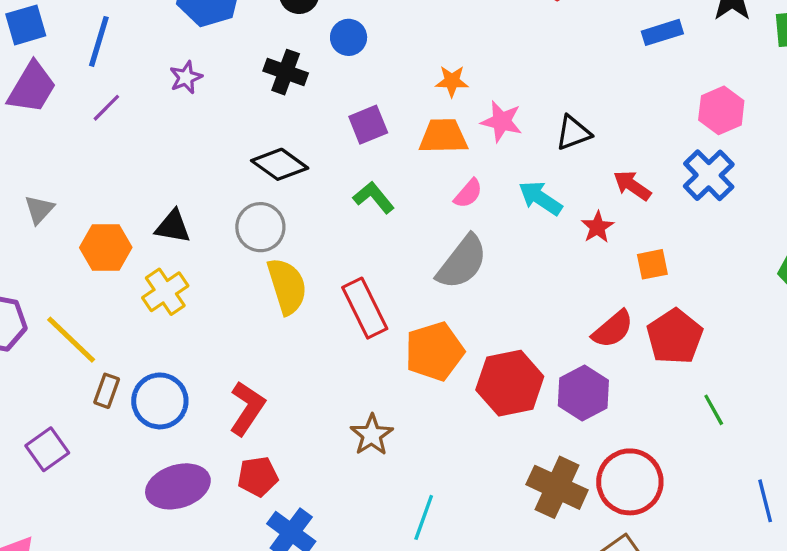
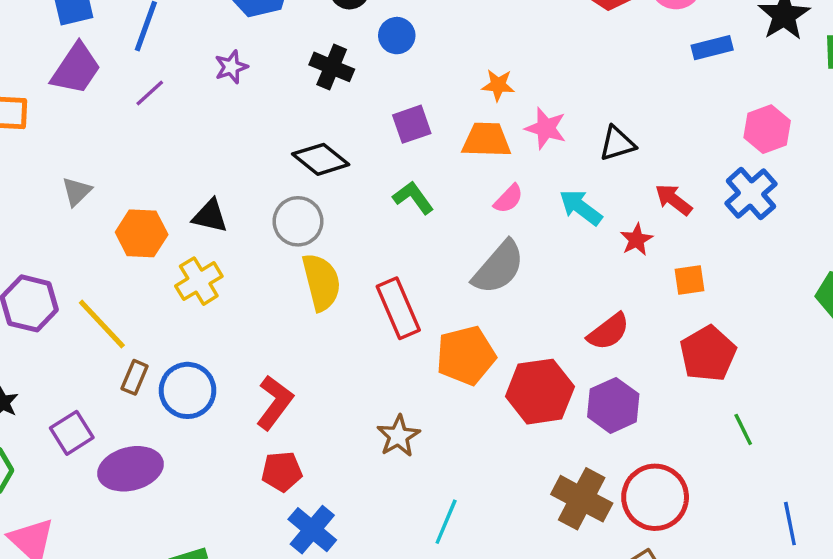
red semicircle: (613, 329) -> (608, 332), moved
purple ellipse: (178, 486) -> (131, 469), moved

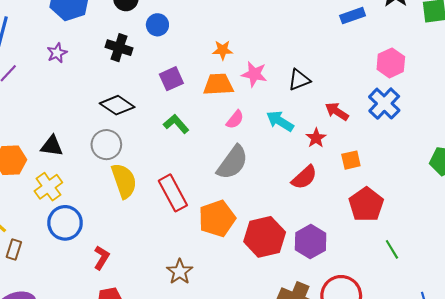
red semicircle: (608, 332) -> (304, 177), moved
blue circle: (188, 390) -> (65, 223), moved
red L-shape: (275, 403) -> (102, 258), size x0.7

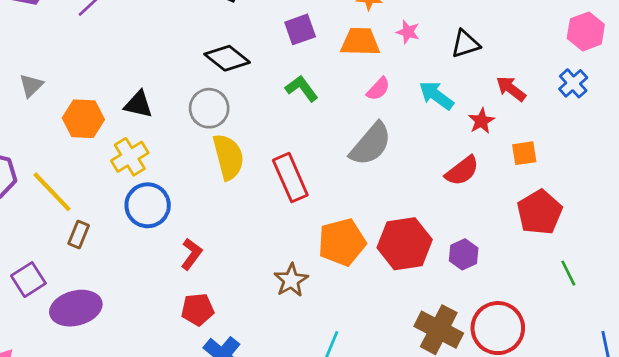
pink star: (254, 74) -> (408, 32), size x0.7
blue cross: (384, 104) -> (573, 83), size x0.7
orange pentagon: (217, 218) -> (342, 242), moved
purple hexagon: (311, 241) -> (464, 254), size x0.7

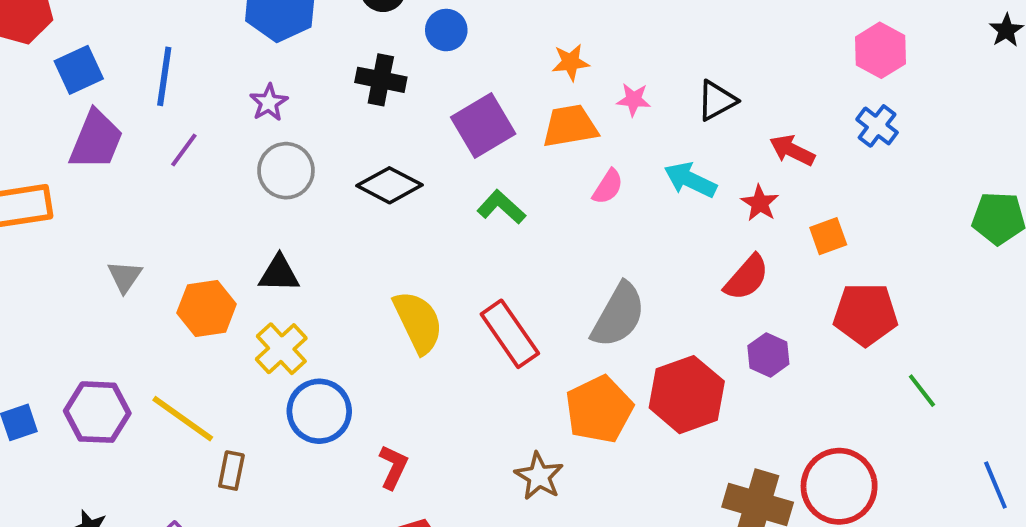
purple square: (300, 29) -> (483, 125), size x1.4
gray circle: (209, 108) -> (286, 171), moved
gray semicircle: (371, 144) -> (618, 315), moved
red pentagon: (540, 212) -> (865, 314), turned -30
purple hexagon: (464, 254) -> (768, 355), moved

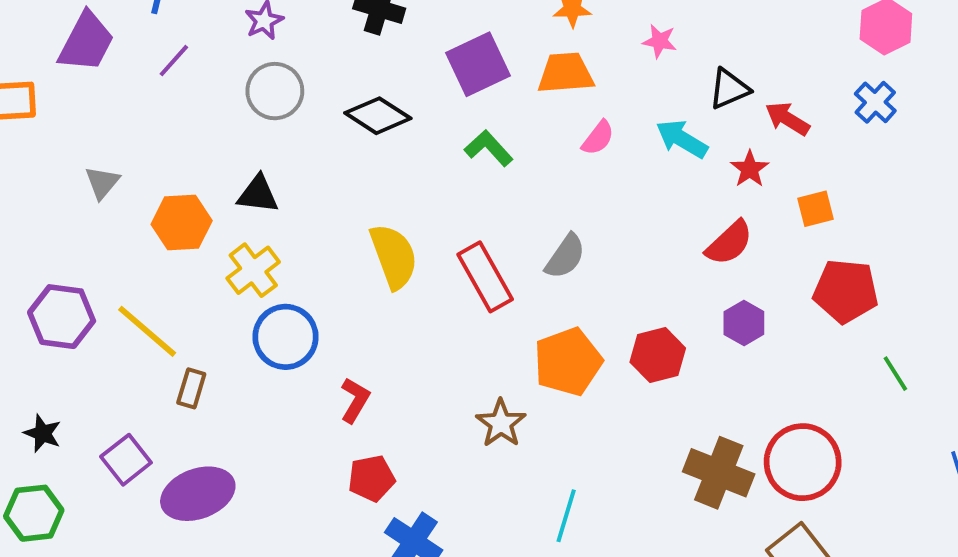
pink star: (634, 100) -> (660, 41), moved
black triangle: (717, 100) -> (729, 89), moved
gray semicircle: (618, 315) -> (565, 256), moved, size x0.7
red hexagon: (687, 395) -> (658, 355), size x0.7

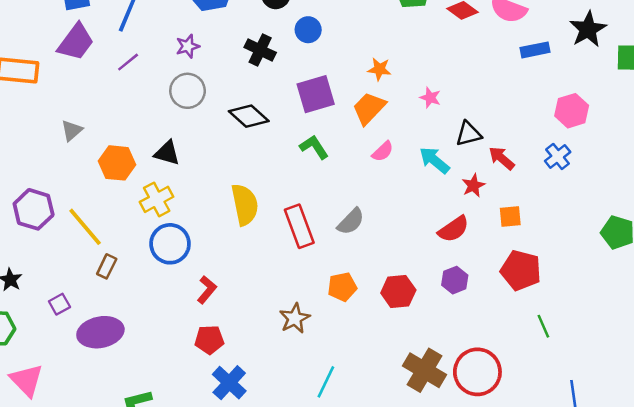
orange trapezoid: (566, 73) -> (369, 108), turned -51
orange pentagon: (568, 362) -> (342, 287), size x0.7
purple square: (126, 460) -> (59, 304), size x0.7

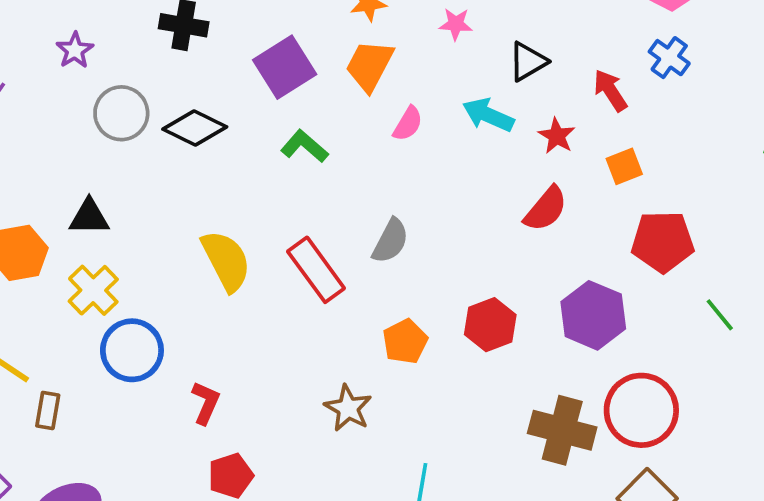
gray circle: (188, 91) -> (121, 113), moved
red arrow: (502, 158) -> (610, 90), moved, turned 32
purple hexagon: (455, 280) -> (593, 315), moved, size x1.6

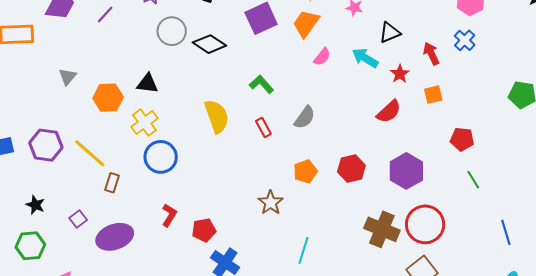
green L-shape: (304, 146) -> (261, 84), moved
red pentagon: (663, 242) -> (462, 139), moved, size x0.7
red rectangle: (316, 270) -> (263, 127), size x0.6
red L-shape: (206, 403) -> (169, 215), moved

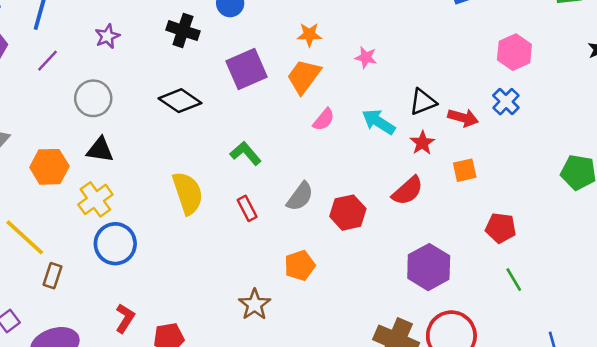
gray circle: (172, 31) -> (93, 98), moved
black triangle: (390, 32) -> (423, 102), moved
red arrow: (431, 54) -> (463, 118), turned 130
red hexagon: (351, 169) -> (348, 213), moved

